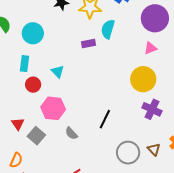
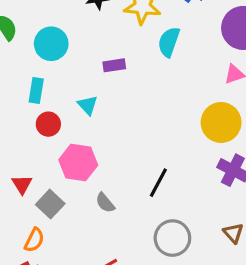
purple rectangle: (88, 44) -> (114, 65), moved
gray circle: (128, 153) -> (172, 238), moved
orange semicircle: (16, 160) -> (34, 240), moved

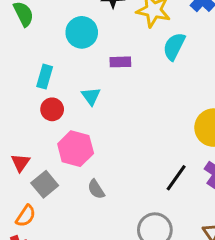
cyan circle: (51, 44) -> (82, 32), moved
black line: (158, 183) -> (176, 178), moved

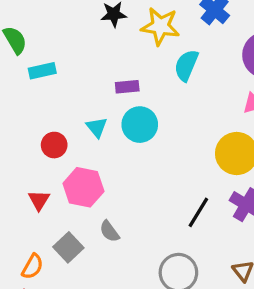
cyan circle: (82, 32) -> (140, 125), moved
cyan rectangle: (45, 77) -> (42, 71), moved, turned 65
red triangle: (20, 163) -> (39, 200), moved
gray square: (45, 184) -> (68, 247), moved

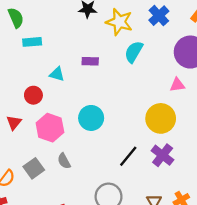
cyan circle: (140, 125) -> (91, 118), moved
cyan triangle: (97, 127) -> (57, 74), moved, turned -42
red triangle: (39, 200) -> (14, 123), moved

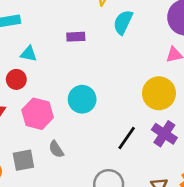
cyan triangle: (57, 74) -> (29, 54), moved
gray square: (34, 168) -> (23, 160), turned 30

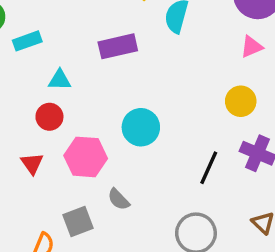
purple rectangle: (76, 37) -> (118, 46), size x1.5
yellow circle: (159, 93) -> (241, 101), size x0.7

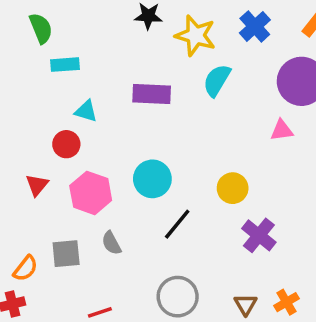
yellow circle: (241, 101) -> (233, 188), moved
black line: (209, 168) -> (177, 224), moved

